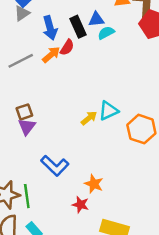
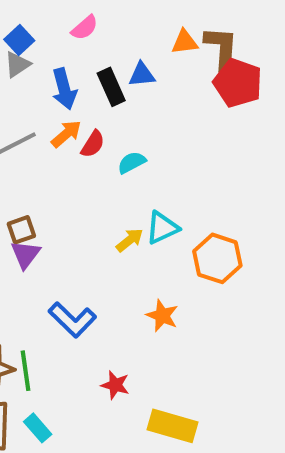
cyan semicircle: (106, 33) -> (132, 162), moved
red semicircle: (67, 47) -> (93, 144), moved
orange star: (94, 184) -> (162, 316), moved

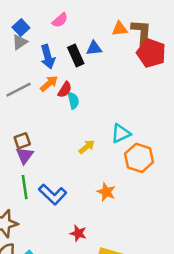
cyan semicircle: (132, 162) -> (73, 101), moved, turned 105
cyan triangle: (162, 228) -> (121, 133), moved
green line: (25, 371) -> (25, 187), moved

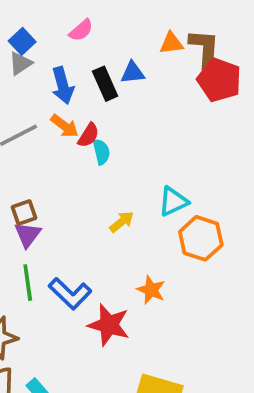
orange arrow: (49, 84) -> (65, 126), turned 78
red star: (78, 233) -> (109, 325), moved, size x1.6

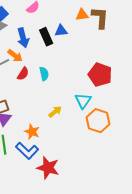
red pentagon: (219, 80) -> (100, 75), moved
orange arrow: (65, 126) -> (15, 56), moved
red semicircle: (88, 135) -> (23, 74), moved
cyan triangle: (173, 202) -> (83, 101), turned -30
orange star: (151, 290) -> (32, 132), moved

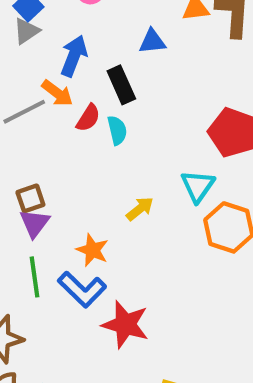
black rectangle: (46, 37) -> (121, 85), moved
blue arrow: (23, 38) -> (74, 56), turned -144
red semicircle: (23, 74) -> (88, 118), moved

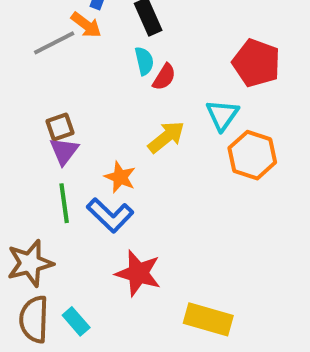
red semicircle: (88, 118) -> (164, 77), moved
yellow arrow: (140, 209) -> (166, 137), size x1.4
red star: (125, 324) -> (138, 273), moved

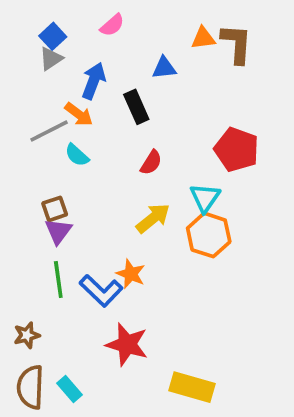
cyan semicircle: (144, 61) -> (77, 155), moved, turned 145
orange hexagon: (252, 155) -> (209, 235), moved
orange star: (120, 177) -> (131, 274), moved
brown star: (30, 263) -> (27, 335), size x0.6

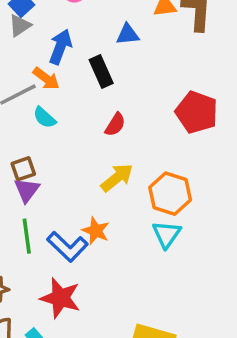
cyan triangle: (205, 198) -> (167, 234), moved
red star: (127, 344) -> (60, 298), moved

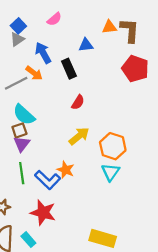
blue arrow: (60, 47) -> (43, 53), turned -50
red pentagon: (197, 112) -> (135, 69), moved
cyan semicircle: (44, 118) -> (24, 115), moved, size x1.5

